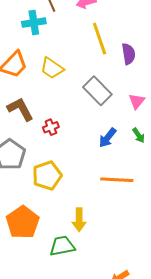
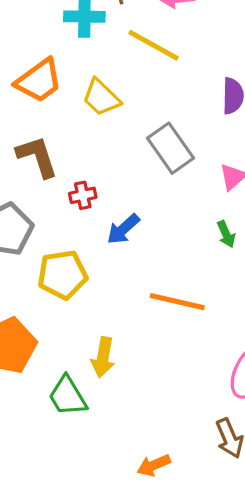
yellow line: (100, 39) -> (154, 45), moved, turned -52
blue arrow: (108, 138) -> (123, 229), moved
green trapezoid: (62, 246) -> (68, 396), turned -120

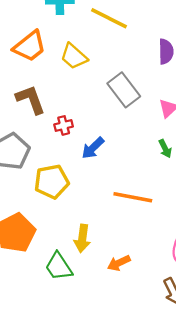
orange arrow: (154, 465) -> (119, 263), moved

